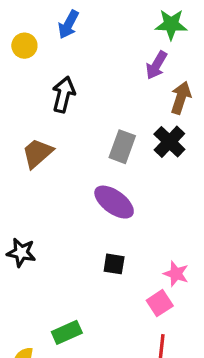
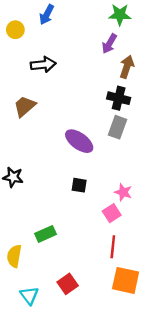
black arrow: (64, 95) -> (43, 65), turned 70
black cross: (169, 142) -> (119, 98), turned -30
gray rectangle: (122, 147) -> (117, 127), moved

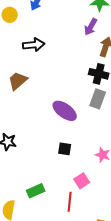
pink square: (112, 213) -> (82, 181), moved
red line: (113, 247) -> (70, 202), moved

